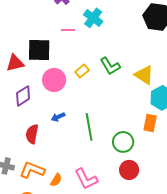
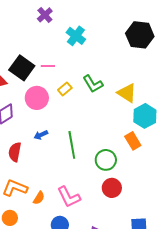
pink line: (68, 30) -> (48, 66), moved
black square: (39, 50) -> (22, 68), turned 35
orange rectangle: (150, 123) -> (133, 141), turned -42

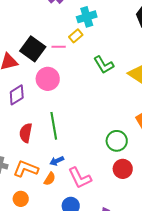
cyan cross: (76, 36) -> (87, 17), turned 36
yellow rectangle: (65, 89) -> (76, 36), moved
blue arrow: (41, 135) -> (57, 161), moved
green line: (72, 145) -> (54, 126), moved

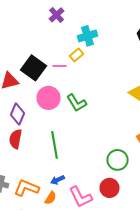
green L-shape: (104, 65) -> (76, 103), moved
purple diamond: (17, 95) -> (18, 114), turned -35
red semicircle: (26, 133) -> (16, 139), moved
red circle: (123, 169) -> (110, 188), moved

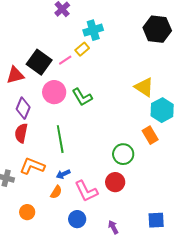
pink line: (60, 66) -> (65, 60), turned -32
orange L-shape: (26, 188) -> (32, 166), moved

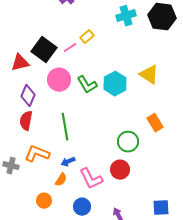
cyan cross: (93, 30) -> (126, 16), moved
cyan hexagon: (162, 110) -> (115, 84), moved
orange circle: (27, 212) -> (44, 201), moved

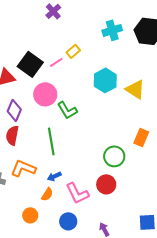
cyan hexagon: (115, 84) -> (105, 80), moved
green L-shape: (87, 85) -> (67, 110), moved
orange rectangle: (155, 123) -> (141, 137), turned 54

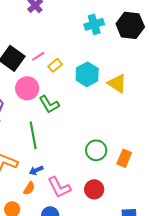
yellow rectangle: (73, 51) -> (55, 65), moved
orange rectangle: (141, 137) -> (124, 158), moved
red circle: (106, 184) -> (94, 189), moved

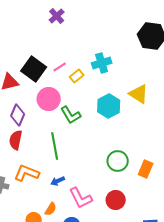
cyan cross: (94, 24) -> (102, 63), moved
cyan hexagon: (87, 74) -> (109, 106), moved
orange semicircle: (29, 188) -> (51, 209), moved

